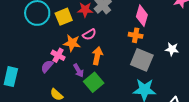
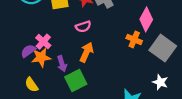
orange star: (72, 43) -> (41, 57), moved, turned -30
white star: (172, 49) -> (160, 82), moved
gray square: (142, 60) -> (163, 48), moved

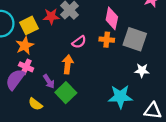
pink semicircle: (83, 27) -> (79, 42), moved
purple semicircle: (28, 51) -> (15, 79), size x1.5
orange star: (41, 57) -> (25, 46), moved
yellow semicircle: (32, 85) -> (35, 104), moved

